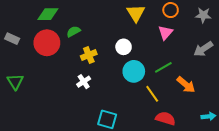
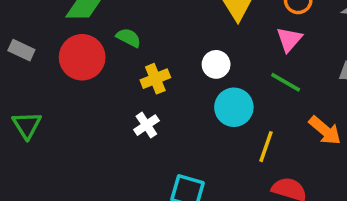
green semicircle: (73, 32) -> (129, 38), turned 56
green line: (163, 67) -> (286, 82), moved, turned 60
yellow line: (152, 94) -> (266, 147), turned 54

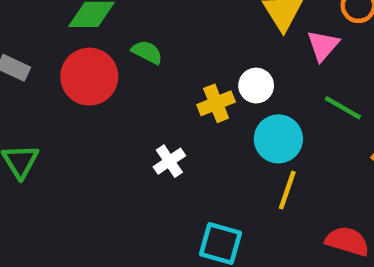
pink triangle: (289, 39) -> (323, 45), moved
yellow cross: (155, 79) -> (216, 103), moved
yellow line: (266, 147) -> (287, 190), moved

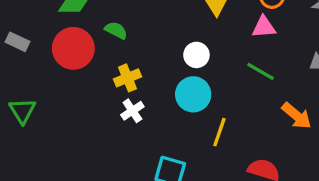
pink triangle: (323, 45) -> (264, 27), moved, turned 45
yellow cross: (216, 103) -> (128, 78), moved
cyan circle: (278, 139) -> (193, 94), moved

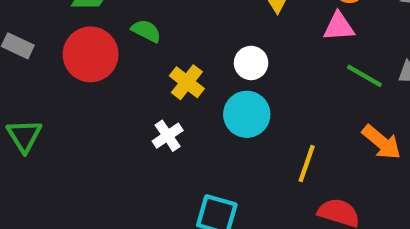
green line: (260, 71) -> (364, 76), moved
yellow cross: (128, 78) -> (187, 82), moved, turned -30
yellow line: (219, 132) -> (307, 164), moved

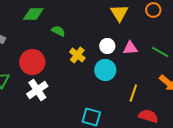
pink triangle: (339, 27) -> (130, 48), moved
red circle: (91, 54) -> (32, 62), moved
white cross: (168, 136) -> (37, 90), moved, size x1.5

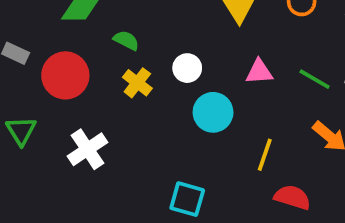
white circle: (107, 46) -> (187, 68), moved
yellow cross: (77, 55) -> (137, 83), moved
red circle: (32, 62) -> (65, 75), moved

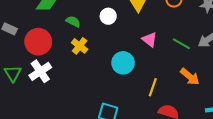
white circle: (187, 68) -> (108, 16), moved
pink triangle: (259, 72) -> (150, 40), turned 42
white cross: (87, 149) -> (40, 71), moved

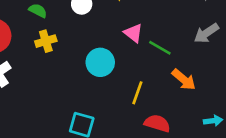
green line: (181, 44) -> (160, 48), moved
yellow cross: (80, 46) -> (46, 41), turned 35

